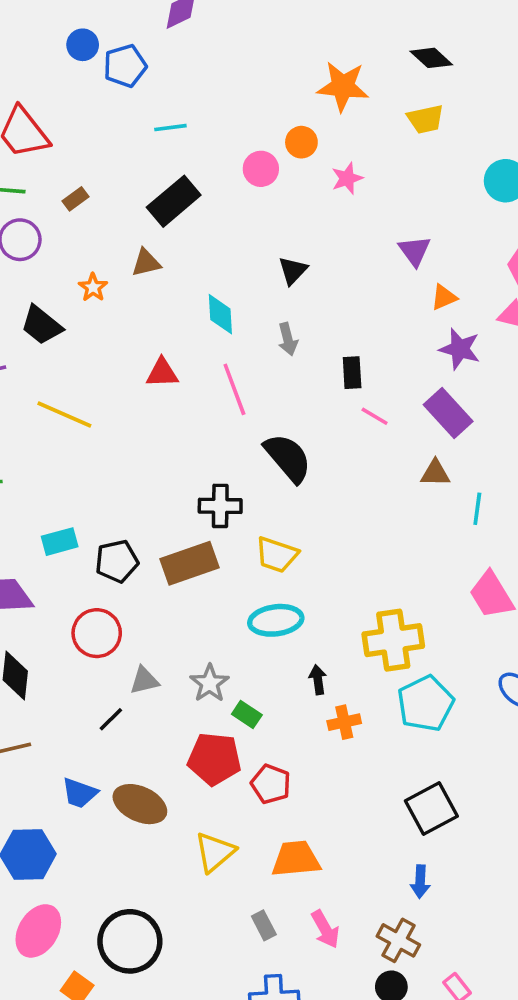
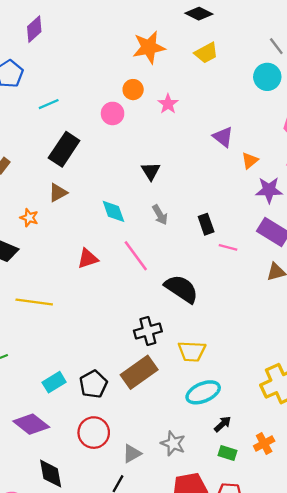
black arrow: (318, 680) -> (223, 424), moved, turned 72
green rectangle: (247, 715) -> (228, 453), moved

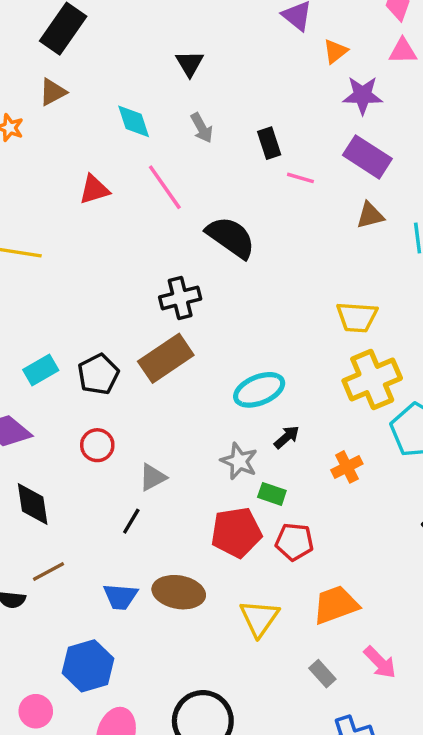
yellow trapezoid: (192, 351) -> (357, 317), moved
red circle: (94, 433) -> (97, 445), size x0.7
gray star: (173, 443) -> (239, 461), moved
green rectangle: (228, 453) -> (272, 494), moved

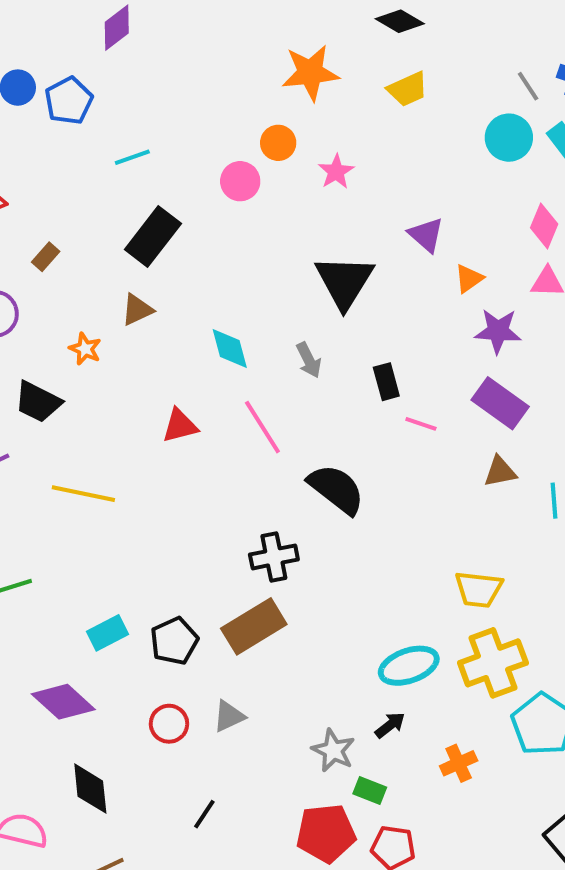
black triangle: (190, 63) -> (344, 282), moved, size x1.8
cyan ellipse: (259, 390) -> (409, 666), moved
gray triangle: (153, 477) -> (229, 716), moved

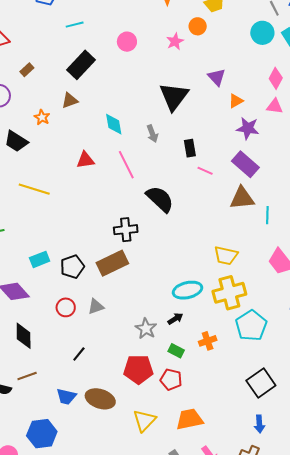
orange circle: (278, 143) -> (198, 26), moved
brown triangle: (500, 472) -> (242, 198), size x1.5
green rectangle: (370, 791) -> (176, 351), moved

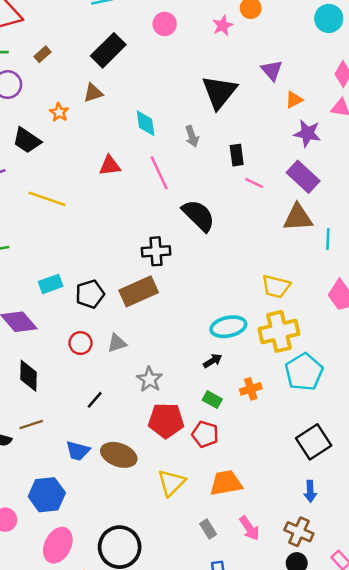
gray star: (146, 329) -> (149, 379), moved

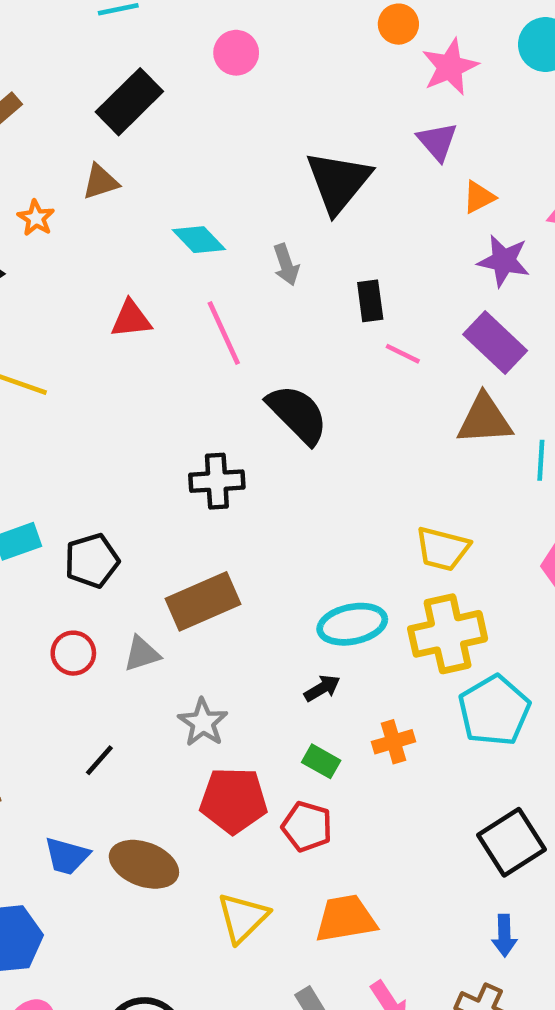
pink star: (223, 26) -> (450, 67), moved, size x1.4
cyan diamond: (146, 123) -> (199, 240), turned -36
brown rectangle: (139, 291) -> (203, 601), moved

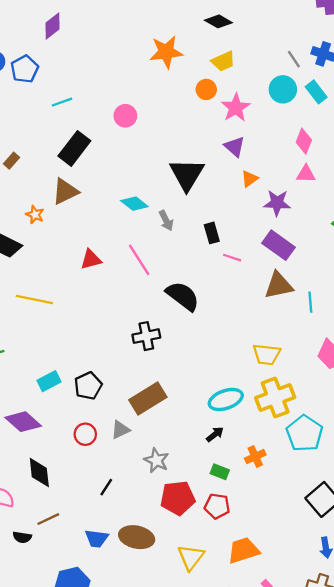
brown triangle: (100, 182) -> (65, 191), size x1.4
orange triangle: (479, 197) -> (250, 179), moved
cyan diamond: (199, 240) -> (134, 204), moved

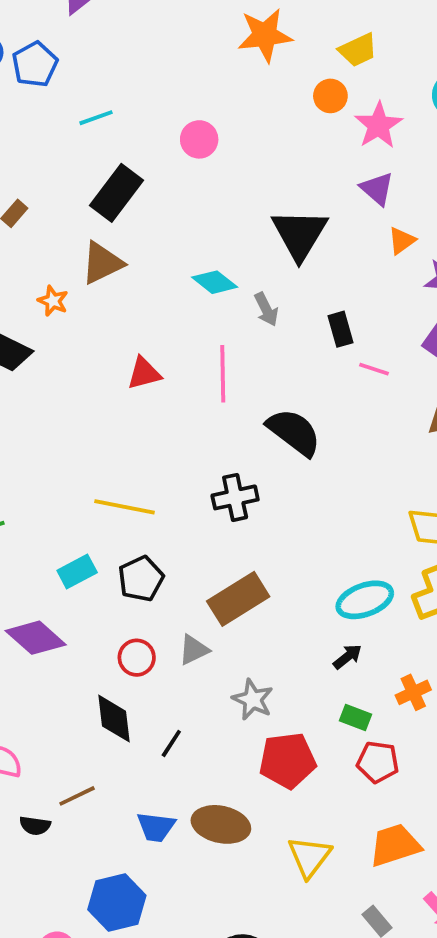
pink line: (139, 260) -> (223, 374), turned 32
yellow line: (34, 300) -> (124, 507), moved
black diamond: (39, 472) -> (114, 719), moved
red pentagon: (217, 506) -> (378, 762), moved

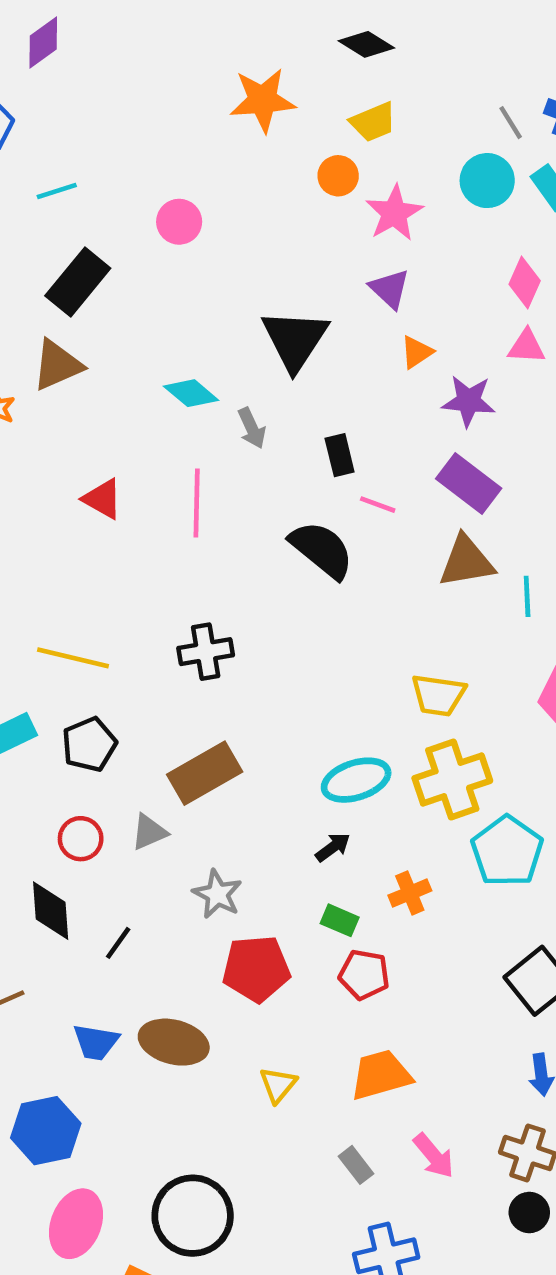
red triangle: (144, 373) -> (103, 499), turned 42
black semicircle: (294, 432) -> (322, 550), moved
yellow triangle: (309, 857) -> (278, 1085), size x0.7

